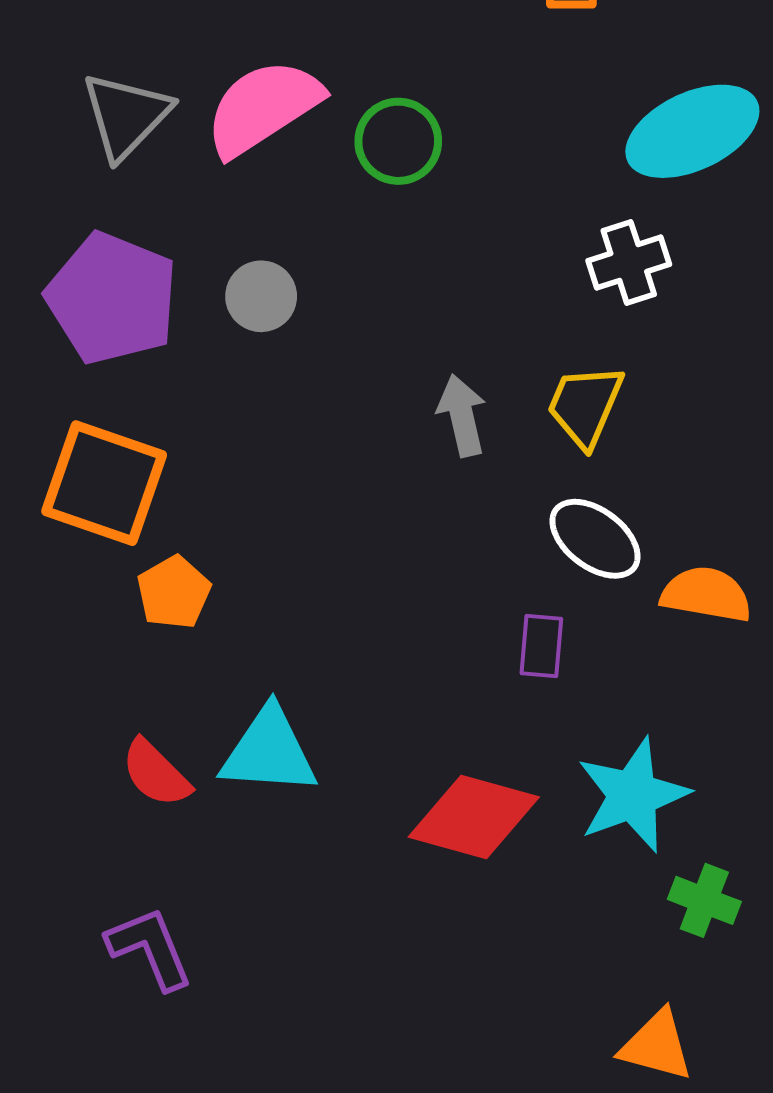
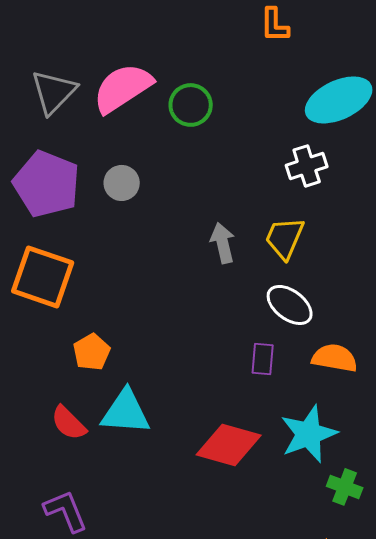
orange pentagon: (174, 592) -> (92, 352), moved
orange semicircle: (706, 594) -> (335, 358), moved

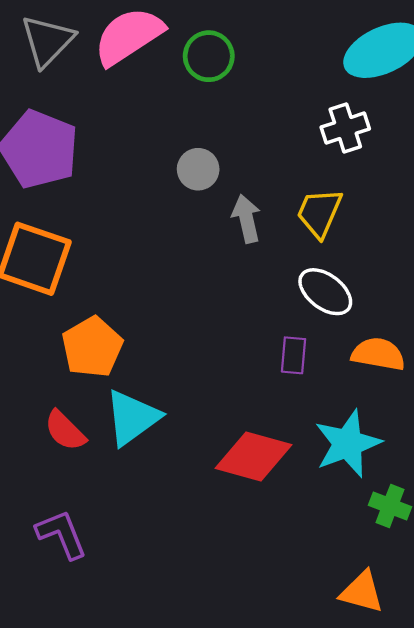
gray circle: (122, 183) -> (198, 169), moved
orange pentagon: (92, 352) -> (92, 347), size x1.4
cyan triangle: (126, 412) -> (132, 418), turned -40

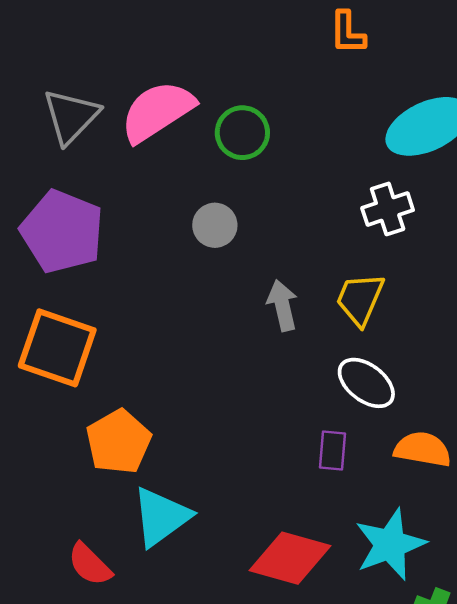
gray circle: (198, 169) -> (215, 225), moved
red semicircle: (65, 431) -> (90, 564), moved

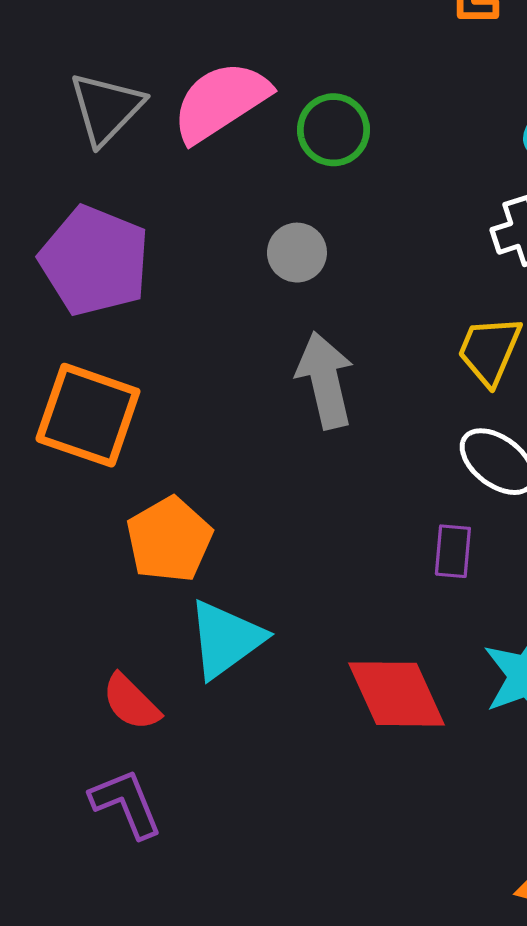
gray arrow: (282, 305) -> (325, 380), moved, size x1.4
red diamond: (290, 558) -> (397, 694), turned 50

